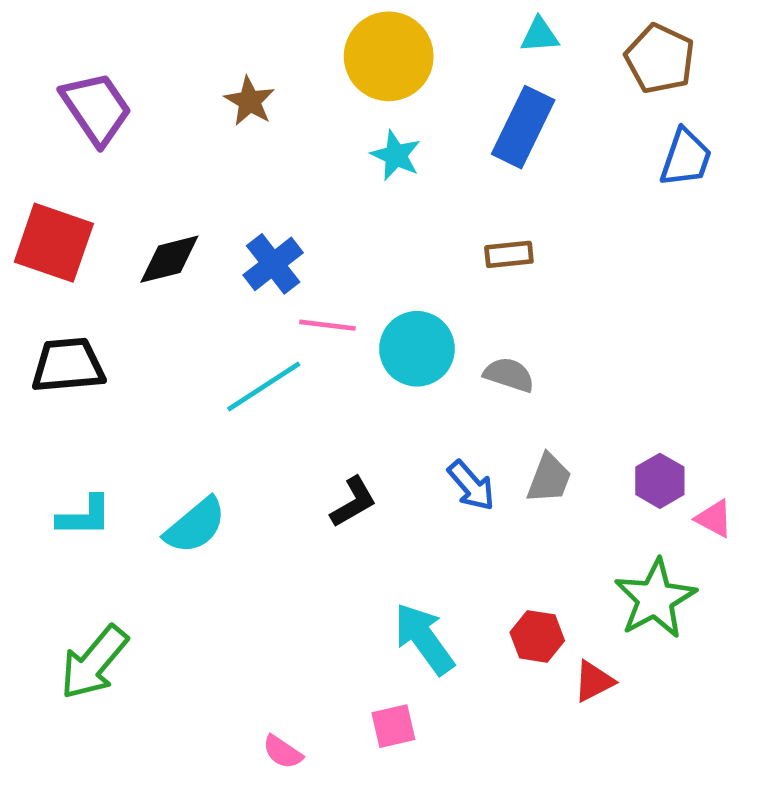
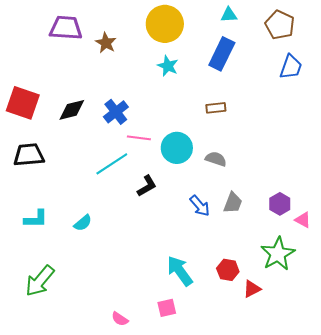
purple trapezoid: (96, 108) -> (66, 28), moved, turned -52
black L-shape: (353, 502) -> (147, 186), moved
cyan semicircle: (195, 526) -> (83, 223), size x0.7

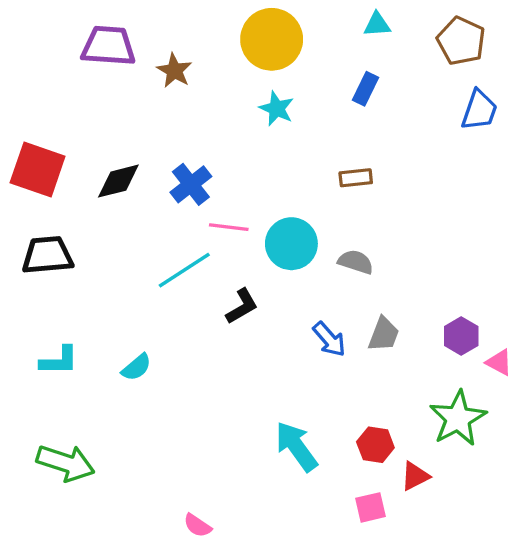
blue rectangle: (222, 54) -> (366, 89), size x0.6
green arrow: (40, 281) -> (66, 463), turned -112
pink square: (167, 308) -> (371, 507), moved

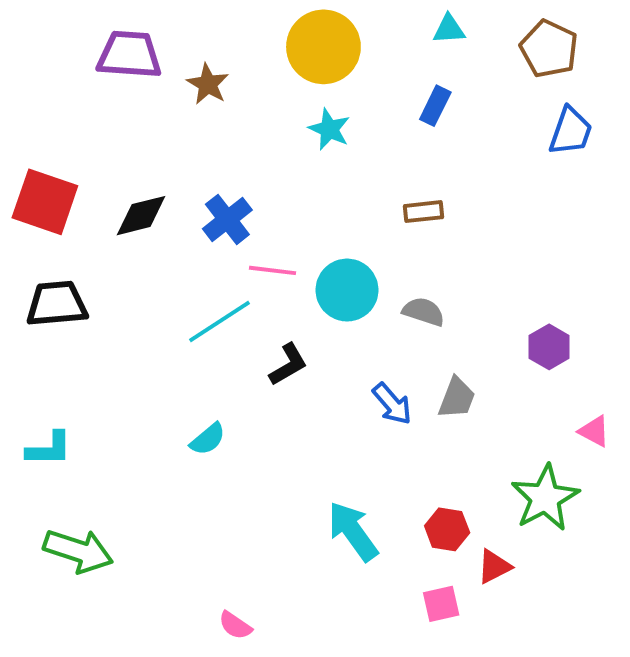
purple hexagon: (461, 336) -> (549, 347), moved
cyan L-shape: (59, 361) -> (49, 449), moved
cyan semicircle: (136, 367) -> (208, 439), moved

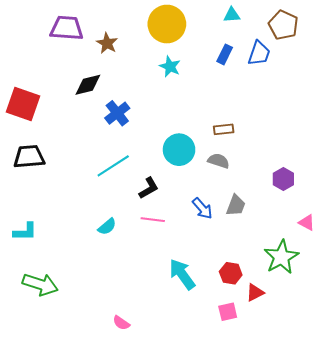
blue trapezoid: (571, 131) -> (259, 53), moved
brown rectangle: (423, 212) -> (224, 129), moved
black diamond: (141, 216) -> (88, 85), moved
pink line: (272, 270) -> (153, 220), moved

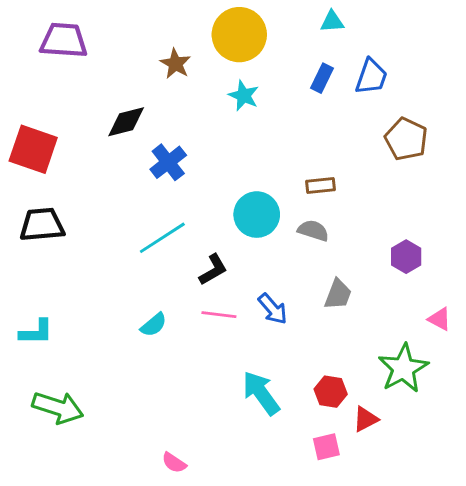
brown pentagon: (283, 25) -> (406, 139), moved
purple trapezoid: (67, 28) -> (64, 40), moved
brown star: (107, 43) -> (175, 64), moved
blue arrow: (202, 208) -> (273, 309), moved

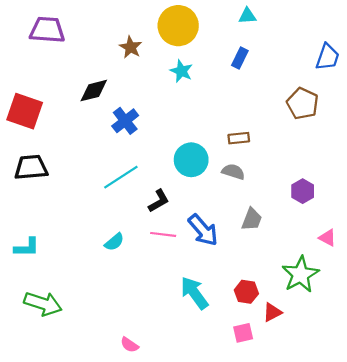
blue trapezoid: (371, 77) -> (327, 57), moved
blue arrow: (273, 309) -> (203, 230), size x1.4

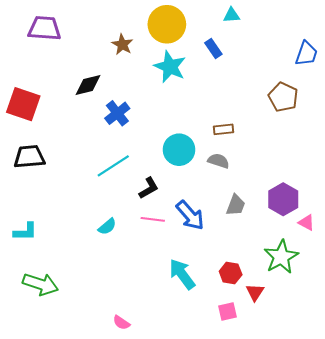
blue rectangle: (240, 58) -> (213, 49), moved, turned -60
cyan star: (181, 71) -> (170, 67), size x1.5
purple hexagon: (303, 191) -> (283, 199), moved, size x1.4
red triangle: (272, 312) -> (255, 292), turned -30

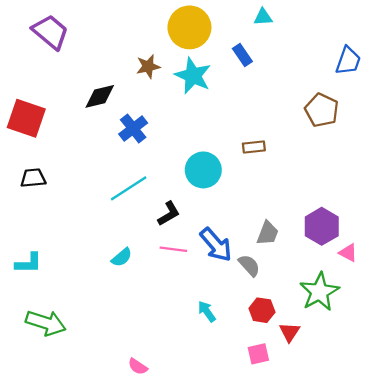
purple trapezoid: (45, 28) -> (50, 32), turned 36
brown star: (122, 44) -> (148, 66), moved, turned 30
black trapezoid: (29, 157) -> (33, 178), size x0.7
gray semicircle: (218, 161) -> (249, 265), moved, turned 30
cyan arrow: (182, 274) -> (207, 311), size x0.6

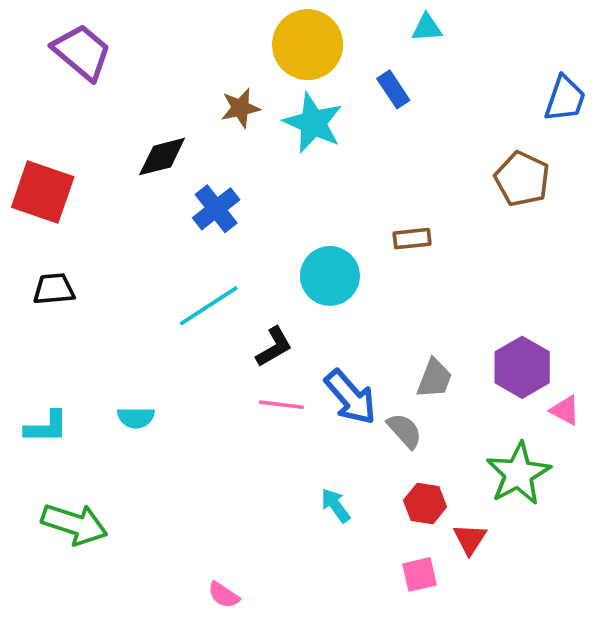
cyan semicircle: (122, 257) -> (136, 418), moved, turned 40

